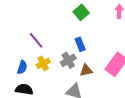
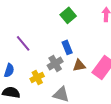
yellow cross: (43, 63) -> (37, 77), moved
brown triangle: (86, 70) -> (79, 65), moved

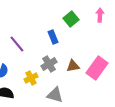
green square: (68, 15) -> (71, 19), moved
blue rectangle: (67, 47) -> (53, 37), moved

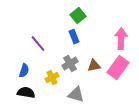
pink arrow: (100, 15) -> (121, 39), moved, size x1.5
green square: (71, 19) -> (78, 16), moved

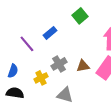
green square: (78, 16) -> (80, 16), moved
blue rectangle: (74, 37) -> (50, 33), moved, turned 72

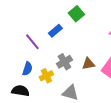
green square: (80, 16) -> (76, 14), moved
blue semicircle: (13, 71) -> (27, 69), moved

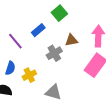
gray cross: (64, 62) -> (54, 53), moved
brown triangle: (88, 64) -> (71, 40), moved

